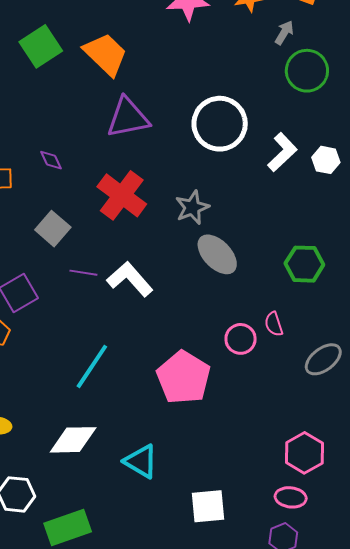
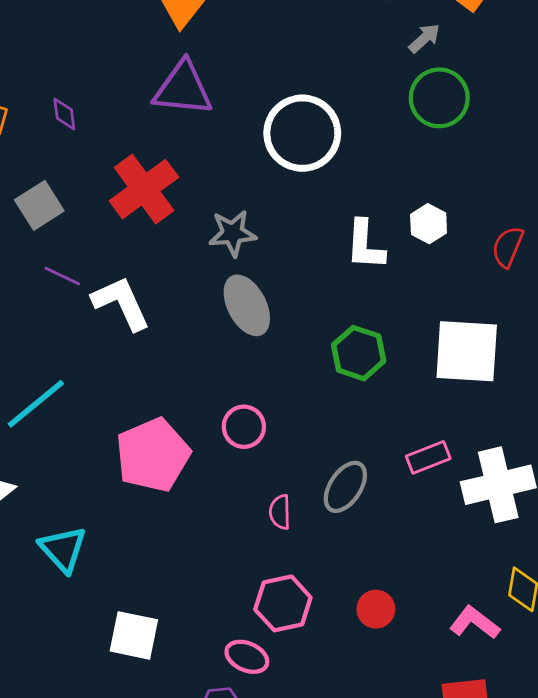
white L-shape: (282, 152) -> (365, 245), moved, turned 120
pink semicircle: (274, 324) -> (280, 512), moved
gray ellipse: (323, 359) -> (345, 487), turned -36

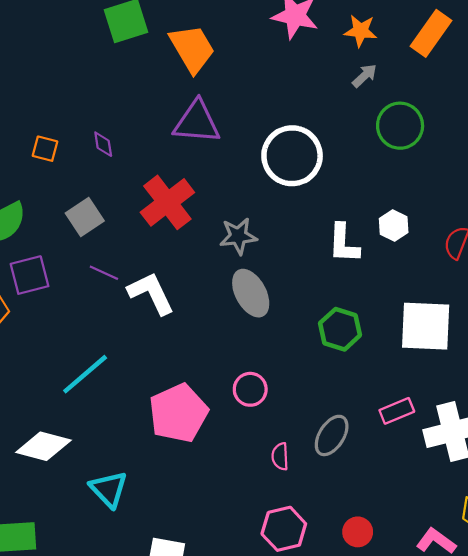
gray arrow: (424, 38) -> (365, 76), moved

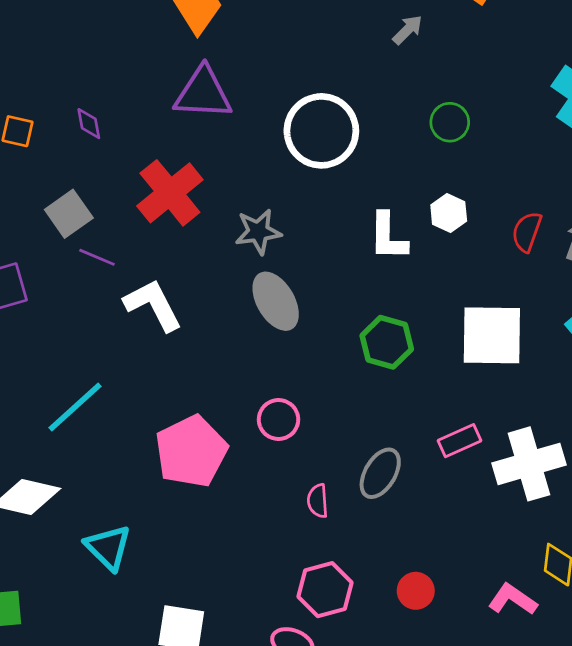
green circle: (400, 126) -> (450, 122), moved, size x0.7
purple line: (104, 273) -> (97, 257), moved

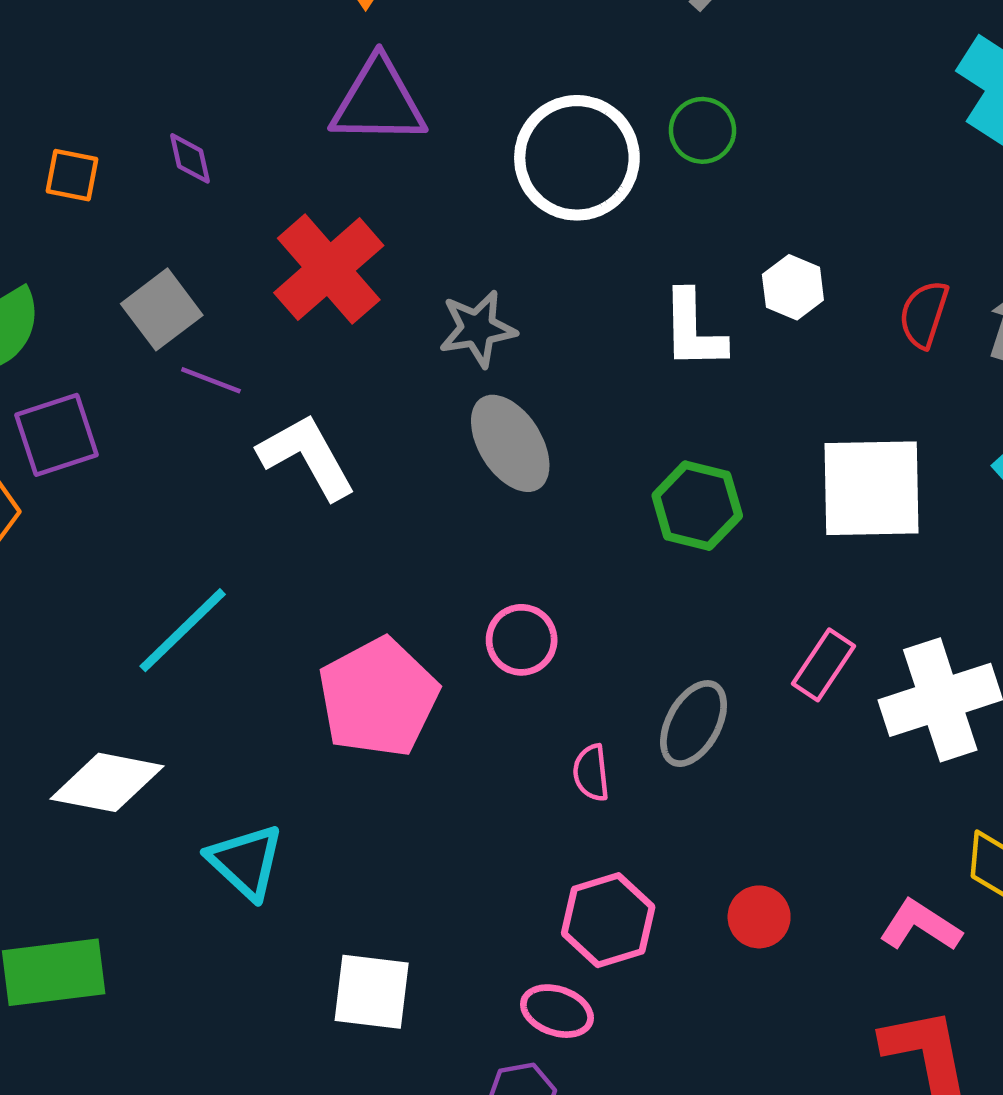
green circle: (450, 122) -> (702, 130), moved
pink rectangle: (459, 441) -> (823, 665), turned -30

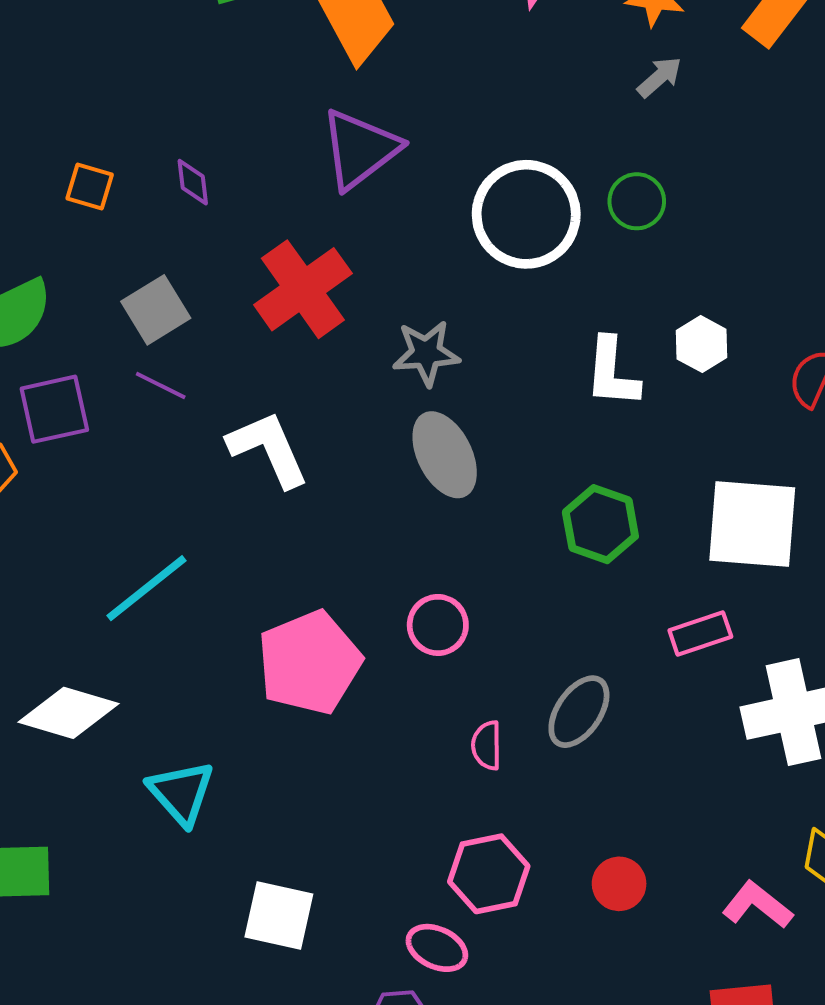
purple triangle: (378, 102) -> (360, 149), turned -44
purple line: (211, 380) -> (161, 386), moved
pink rectangle: (823, 665) -> (700, 633), moved, turned 32

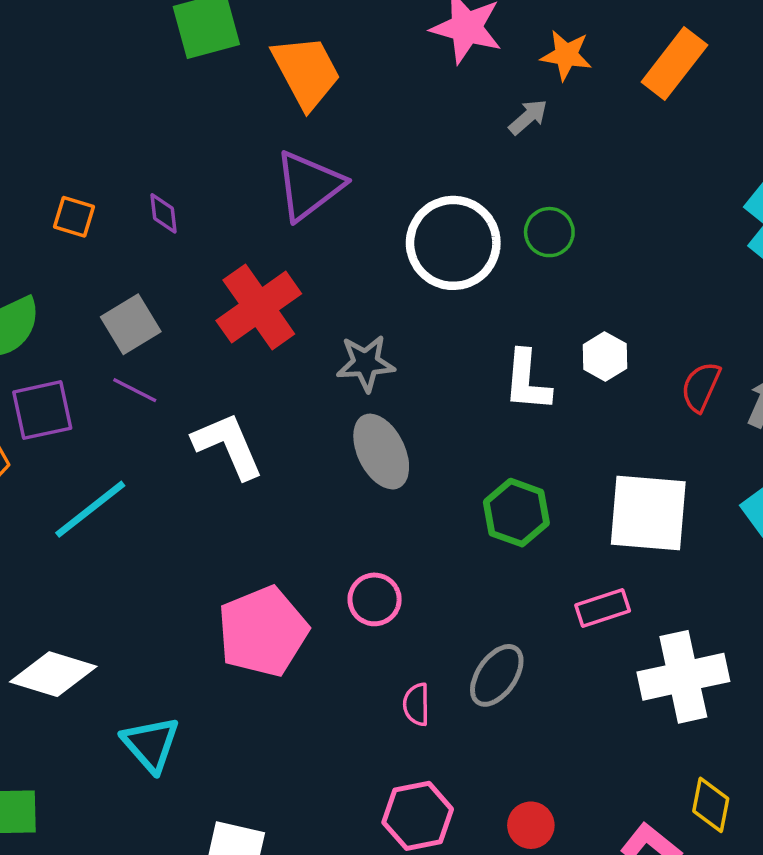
gray arrow: (660, 77) -> (528, 117), moved
cyan line: (147, 588) -> (90, 509), moved

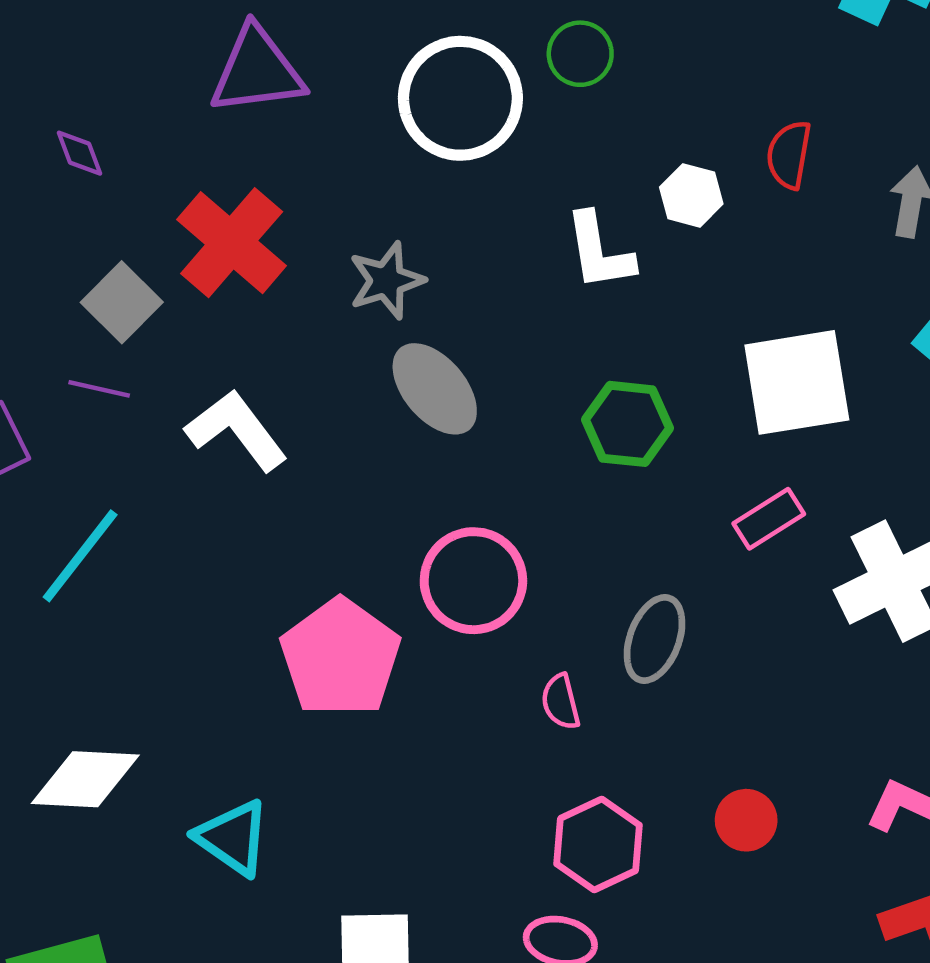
purple triangle: (309, 185) -> (257, 71), turned 44
gray square: (131, 324) -> (122, 302), moved
red semicircle: (701, 387) -> (789, 155), moved
pink circle: (375, 599) -> (473, 581), size x1.5

